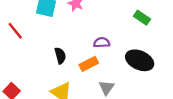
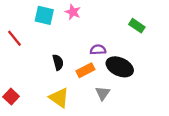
black ellipse: (140, 60) -> (120, 67), moved

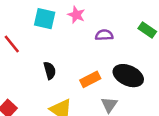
purple semicircle: (98, 50) -> (104, 35), moved
black semicircle: (58, 62) -> (50, 71), moved

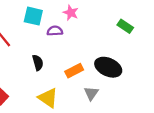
pink star: (76, 15) -> (71, 13), moved
purple semicircle: (104, 35) -> (55, 31), moved

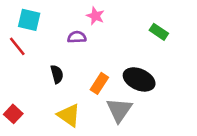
cyan square: (33, 16) -> (29, 20), moved
orange rectangle: (74, 71) -> (99, 83), turned -30
gray triangle: (91, 93) -> (119, 110), size x1.5

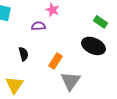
black ellipse: (139, 79) -> (93, 46), moved
yellow triangle: (69, 115) -> (14, 85), moved, turned 30

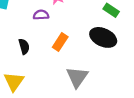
orange rectangle: (55, 61) -> (60, 42), moved

